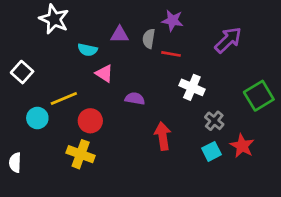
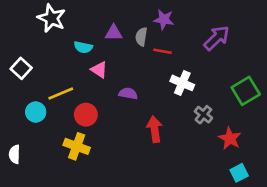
cyan square: (211, 151) -> (239, 173), moved

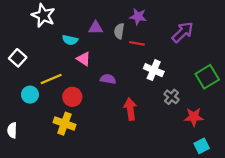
red star: (230, 138) -> (194, 117), turned -30

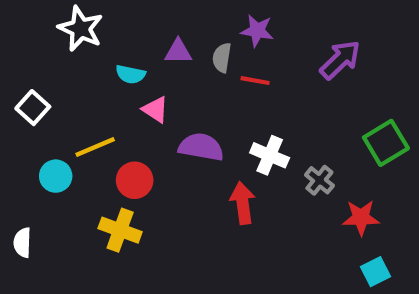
white cross: (154, 70) -> (270, 155), moved
purple semicircle: (108, 79) -> (201, 147), size x1.5

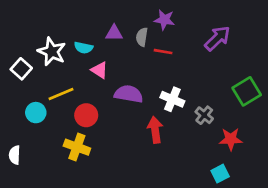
white star: (81, 29) -> (52, 52), moved
cyan square: (376, 272) -> (220, 174), moved

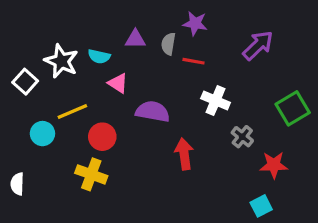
white cross: (172, 99) -> (216, 100), moved

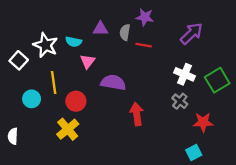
pink triangle: (118, 83) -> (88, 61), turned 35
white cross: (216, 100) -> (184, 74), moved
yellow line: (72, 112) -> (54, 82), turned -75
yellow cross: (91, 174) -> (68, 129), turned 30

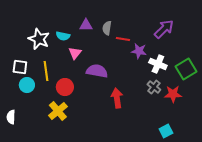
purple star: (145, 17) -> (139, 51), moved
white square: (19, 60) -> (20, 67), moved, turned -35
red star: (203, 122) -> (173, 94), moved

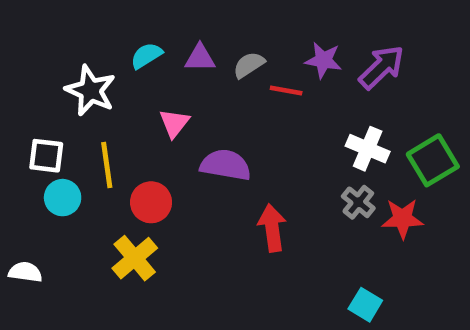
gray semicircle: (107, 28) -> (249, 65), turned 48
cyan semicircle: (63, 36) -> (146, 56), moved, turned 136
purple star: (139, 51) -> (323, 60), moved
white semicircle: (11, 117) -> (25, 272), turned 96
cyan square: (166, 131) -> (365, 305), moved, turned -32

